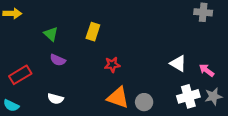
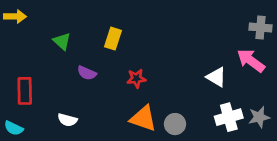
gray cross: (203, 12) -> (261, 27), moved
purple semicircle: (58, 60) -> (87, 73), moved
pink arrow: (207, 70) -> (251, 61), moved, size x1.5
red rectangle: (20, 75) -> (25, 91), turned -60

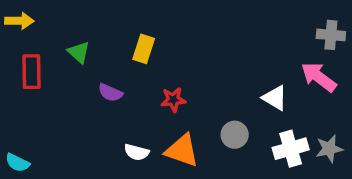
red rectangle: (25, 91) -> (32, 72), moved
white semicircle: (67, 120) -> (137, 152), moved
gray circle: (175, 124) -> (235, 135), moved

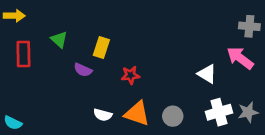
yellow rectangle: (144, 49) -> (101, 47), moved
gray circle: (235, 135) -> (173, 116), moved

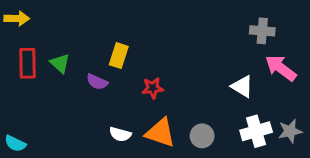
gray cross: (249, 26) -> (262, 31), moved
green triangle: (59, 40) -> (60, 63), moved

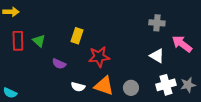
gray cross: (262, 31) -> (157, 23), moved
purple semicircle: (97, 82) -> (59, 64), moved
red star: (153, 88) -> (99, 57), size x1.5

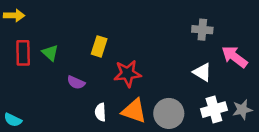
white semicircle: (78, 87) -> (100, 112), turned 72
gray circle: (131, 88) -> (169, 113), size x1.5

